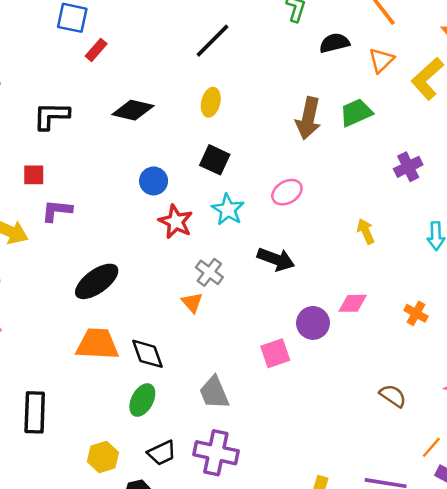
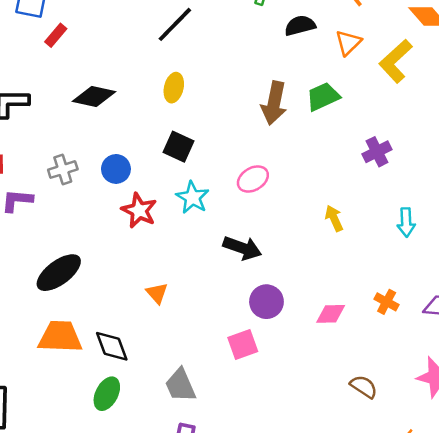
gray cross: (209, 272) -> (63, 170), moved, turned 36
pink diamond: (353, 303) -> (331, 314), moved
purple circle: (313, 323) -> (266, 302), moved

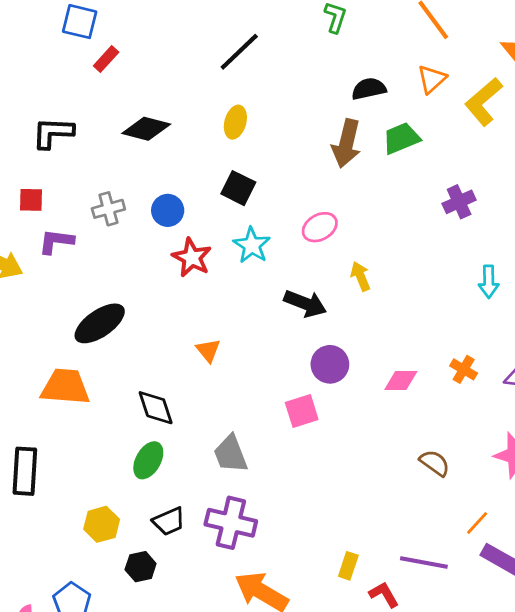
black semicircle: (300, 25) -> (369, 89), moved
yellow arrow: (334, 218) -> (360, 276), moved
orange trapezoid: (60, 337) -> (65, 387), moved

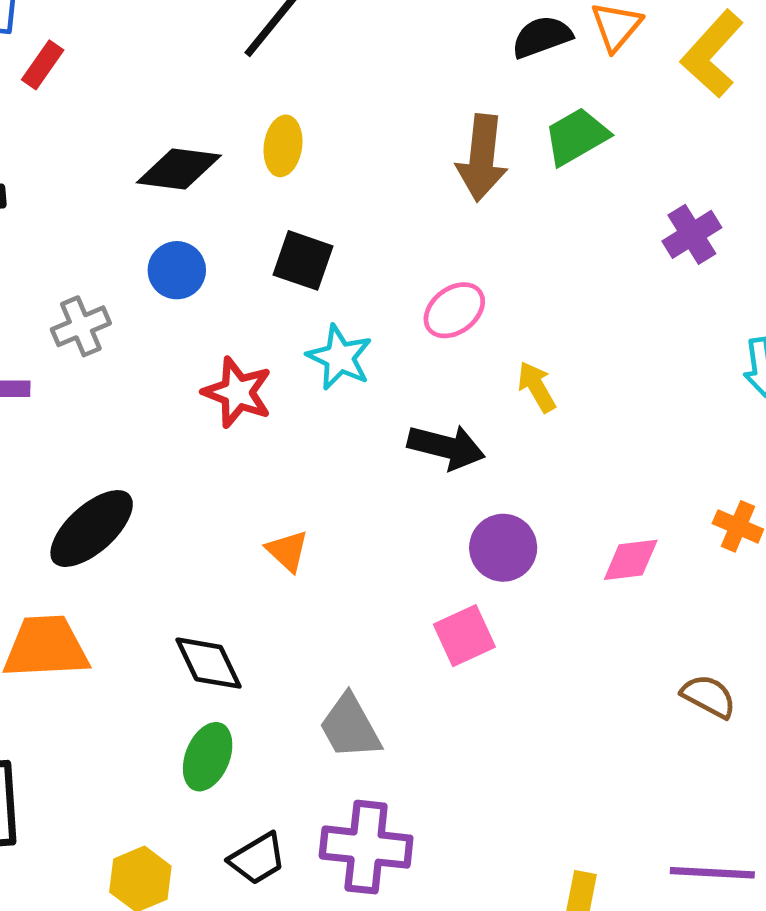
black semicircle: (369, 89) -> (542, 37), moved
black diamond: (146, 129) -> (179, 169), moved
blue circle: (168, 210) -> (177, 270), moved

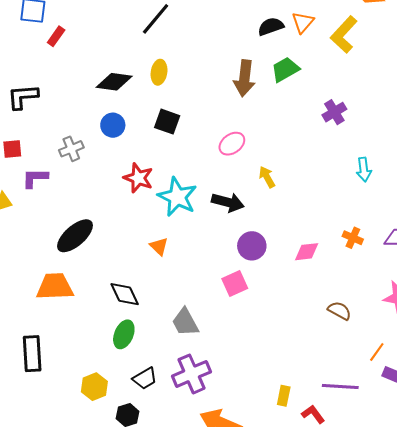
cyan star: (340, 357) -> (177, 197), moved, size x1.4
purple cross: (366, 847) -> (192, 374), turned -30

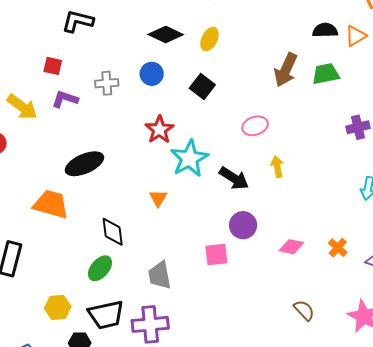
black trapezoid: (145, 378) -> (106, 315), size x1.5

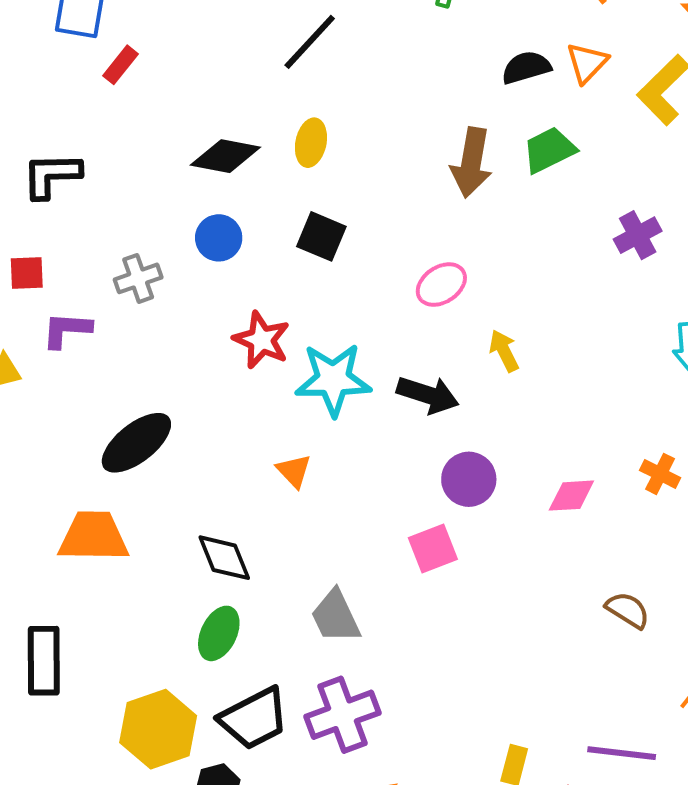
cyan star: (189, 158) -> (333, 380), turned -30
yellow hexagon: (58, 307) -> (158, 729), size x1.5

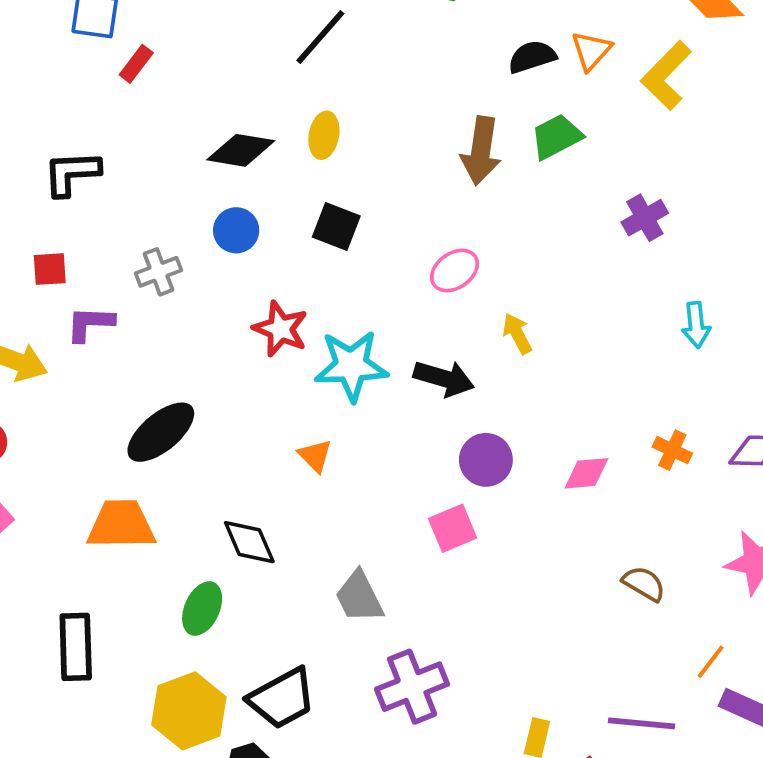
green ellipse: (219, 633) -> (202, 609), moved
purple cross: (342, 715) -> (412, 687), moved

